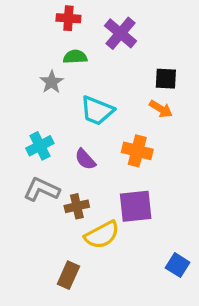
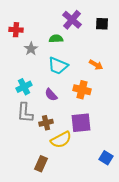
red cross: (68, 18) -> (16, 30), moved
green semicircle: (75, 57) -> (56, 39), moved
black square: (166, 79) -> (102, 24), moved
gray L-shape: (42, 190) -> (25, 113), turned -110

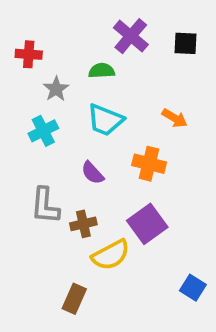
cyan cross: (24, 87) -> (43, 131), moved
purple square: (81, 123) -> (147, 224), turned -30

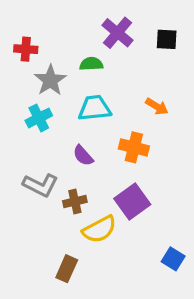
gray star: (56, 89) -> (50, 80), size x1.4
cyan trapezoid: (105, 120) -> (95, 108), turned 152
gray L-shape: (45, 206) -> (40, 185), turned -68

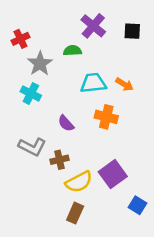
red cross: (26, 49) -> (20, 39), turned -30
cyan trapezoid: (95, 108) -> (93, 83), moved
cyan cross: (39, 118) -> (31, 93), turned -36
purple square: (132, 201) -> (113, 174), moved
brown rectangle: (67, 269) -> (75, 213), moved

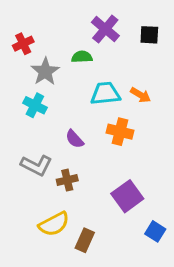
yellow semicircle: (79, 182) -> (54, 224), moved

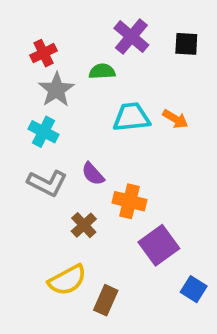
red cross: (23, 44) -> (44, 53), moved
orange cross: (120, 132) -> (130, 201), moved
gray L-shape: (36, 165) -> (47, 183), moved
brown cross: (67, 180) -> (84, 225), turned -30

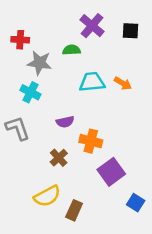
red cross: (44, 53) -> (20, 40), moved, turned 30
gray star: (56, 90) -> (39, 63), turned -30
purple semicircle: (93, 174) -> (65, 122), turned -60
gray L-shape: (47, 183) -> (18, 128), moved, turned -136

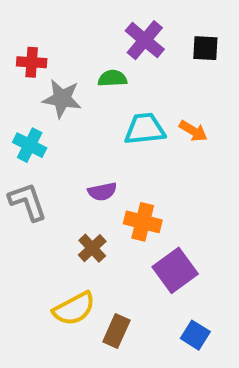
cyan cross: (30, 92) -> (30, 145), moved
blue square: (136, 203) -> (195, 335), moved

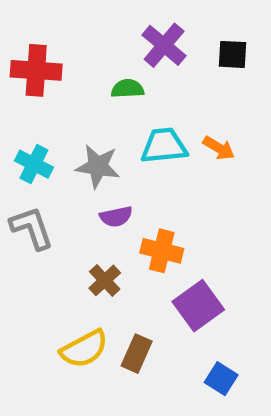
red cross: (32, 62) -> (36, 70), size x1.5
gray star: (62, 99) -> (98, 166), moved
brown rectangle: (116, 331) -> (137, 354), moved

